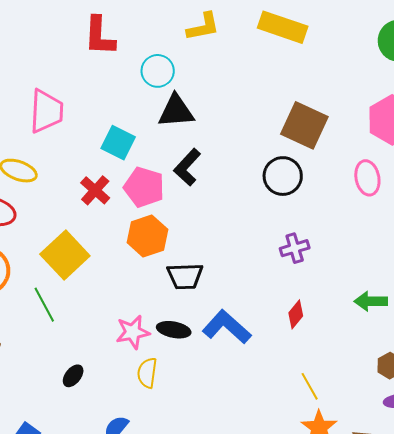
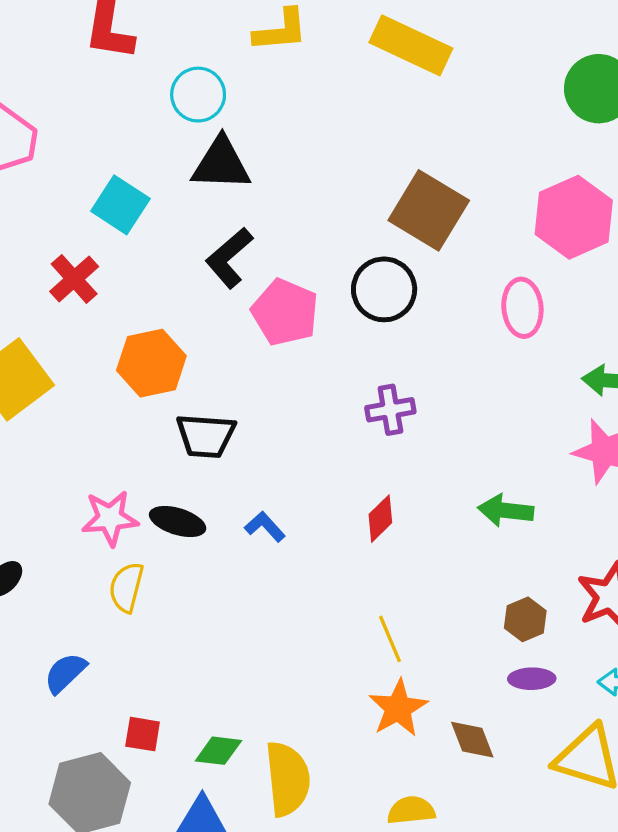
pink pentagon: (144, 187) -> (285, 312), moved
blue L-shape: (227, 327) -> (265, 527), size x0.5

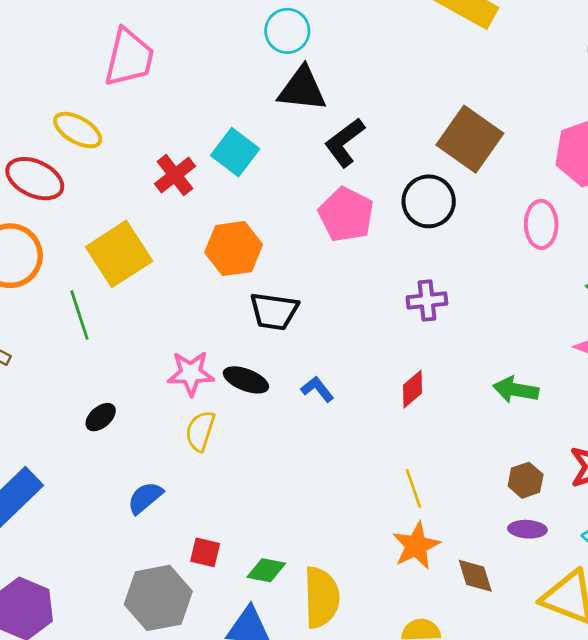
cyan square: (120, 205) -> (235, 152), moved
black L-shape: (229, 258) -> (345, 142), moved

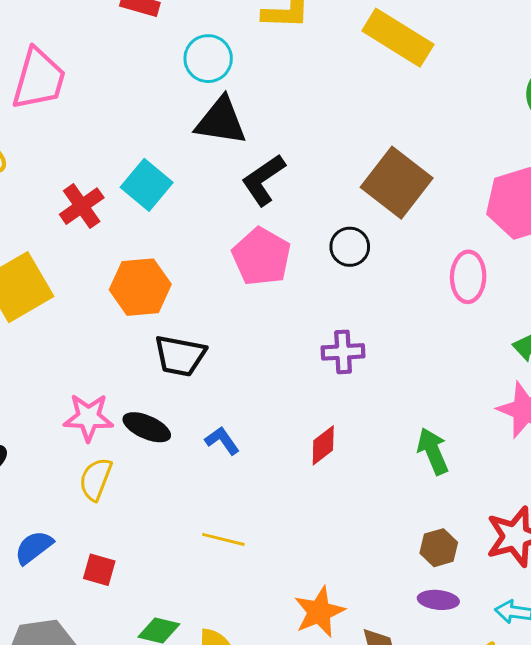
black circle: (429, 201) -> (350, 247), size x0.7
green arrow: (516, 390) -> (433, 451), turned 54
yellow line: (414, 488) -> (223, 539), moved, turned -60
red square: (205, 552) -> (99, 570), moved

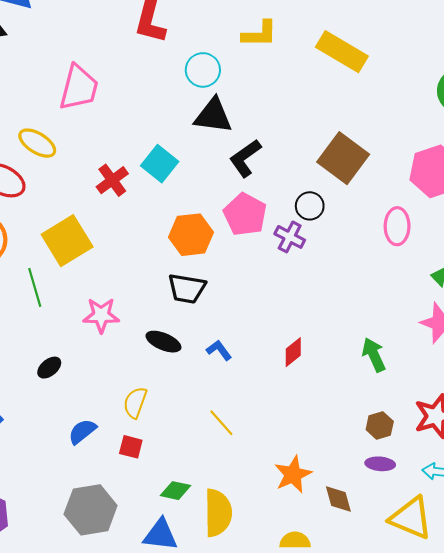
orange hexagon: (140, 287) -> (191, 235), moved
purple cross: (343, 352) -> (290, 237), moved, turned 32
pink star: (88, 417) -> (101, 315), moved
yellow semicircle: (96, 479) -> (135, 403), moved
yellow line: (223, 539) -> (221, 423), turned 36

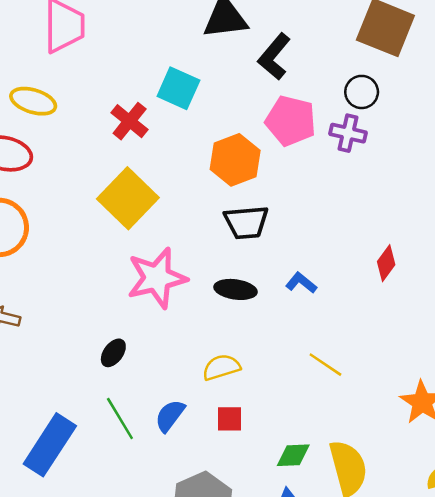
yellow square: (67, 241) -> (128, 198), moved
green line: (35, 287) -> (120, 419), moved
pink star: (101, 315) -> (157, 278), size x1.4
yellow semicircle: (135, 403) -> (221, 367), turned 68

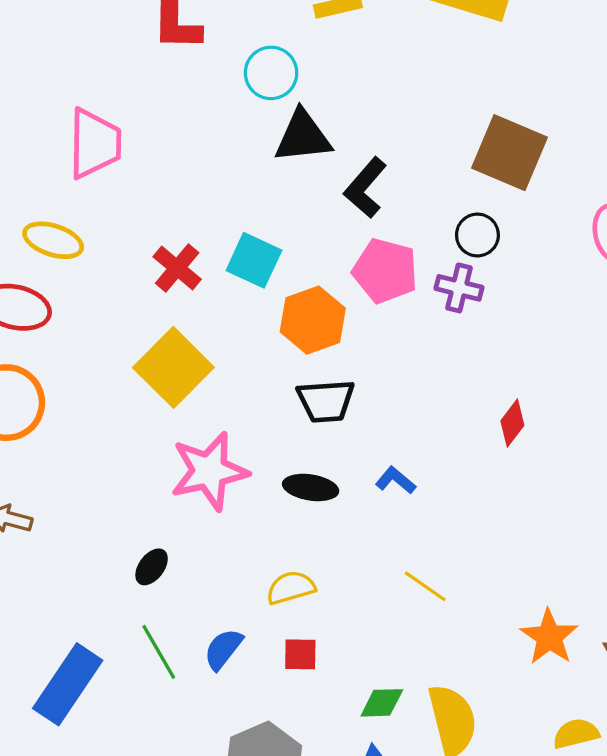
cyan square: (178, 88) -> (254, 260), moved
red diamond: (386, 263) -> (512, 423), moved

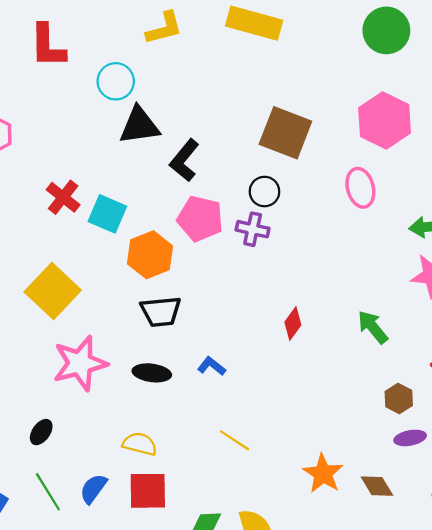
red cross: (177, 268) -> (63, 197), moved
yellow semicircle: (291, 588) -> (140, 444), turned 32
red square: (300, 654) -> (148, 491), size x1.6

